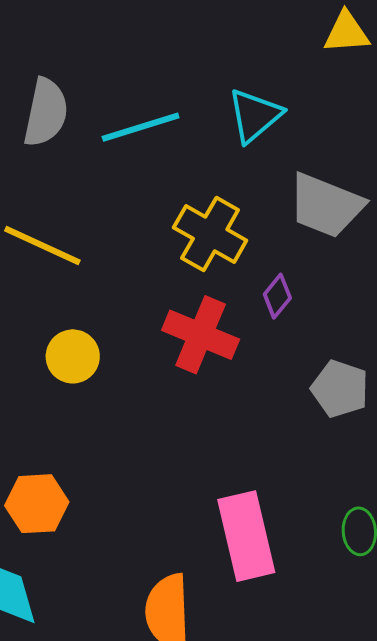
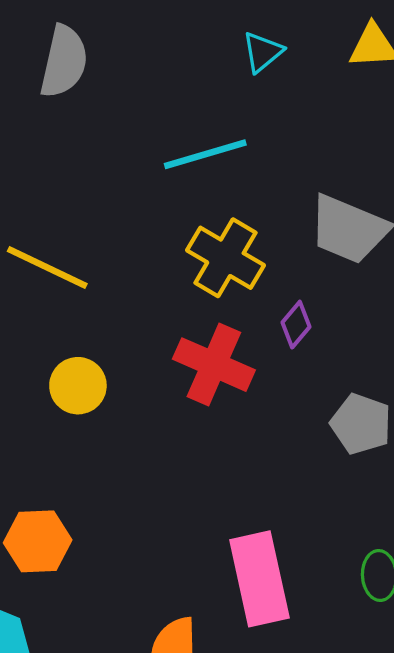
gray semicircle: (46, 112) -> (64, 61), moved
cyan triangle: (255, 115) -> (262, 52), moved, size x0.7
cyan line: (141, 127) -> (205, 154), moved

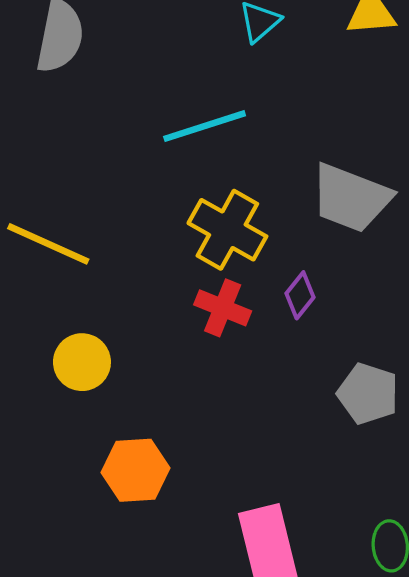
red cross: (214, 365) -> (223, 308), moved, size x0.7
orange hexagon: (38, 541) -> (135, 470), moved

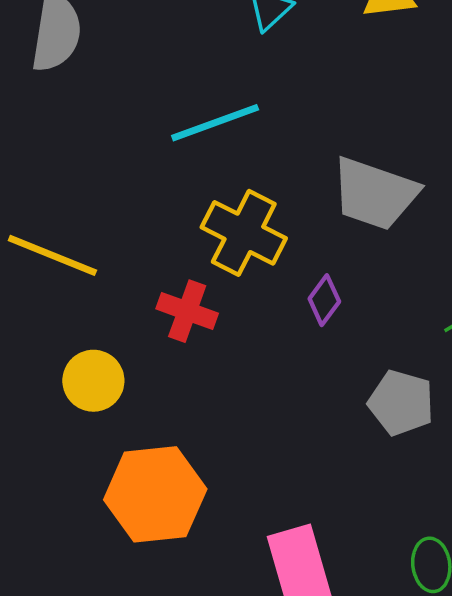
red cross: (223, 308) -> (187, 311), moved
orange hexagon: (135, 470) -> (155, 494), size x1.4

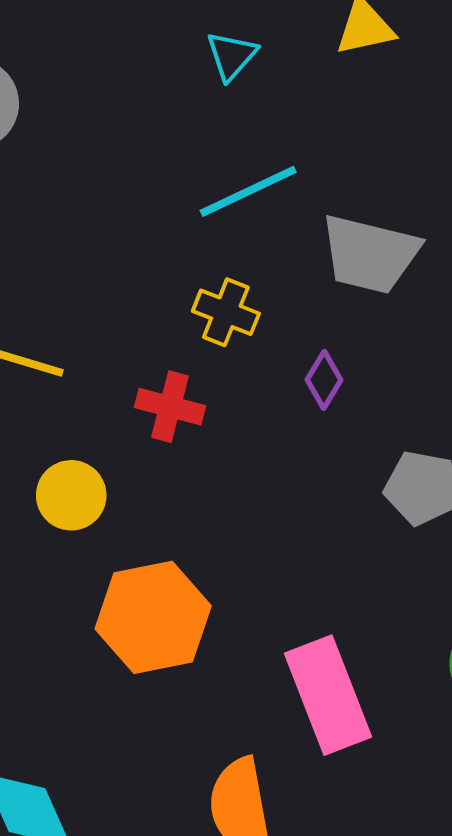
cyan line: (215, 123) -> (248, 191), moved
yellow cross: (244, 233) -> (226, 312), size x0.7

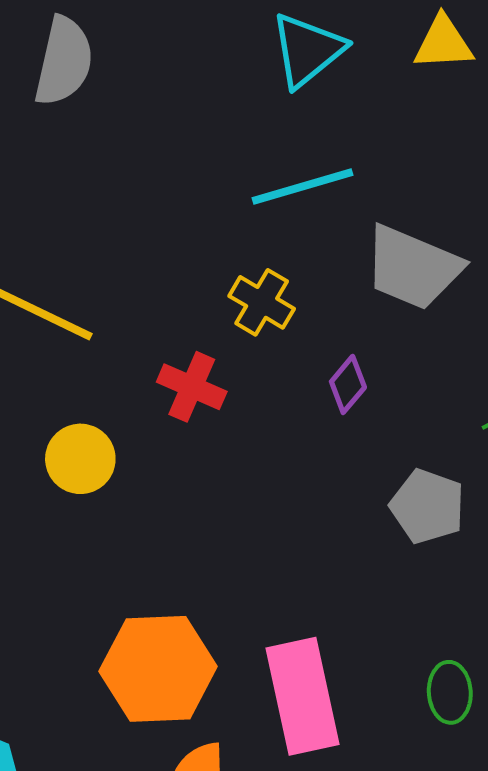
cyan triangle: (232, 56) -> (307, 50), size x1.5
orange hexagon: (153, 617) -> (158, 669), moved

